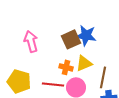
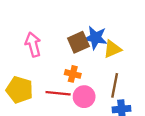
yellow triangle: (84, 63) -> (112, 49), moved

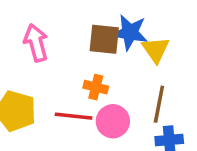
brown square: (78, 42) -> (104, 39), turned 30
yellow triangle: (112, 49) -> (156, 50), turned -42

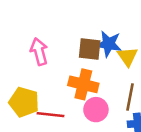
orange cross: (96, 87) -> (83, 84), size x1.6
red line: (74, 116) -> (51, 115), moved

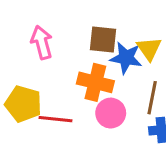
blue star: (109, 44) -> (126, 58), moved

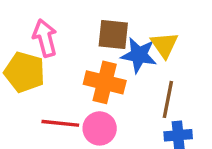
yellow pentagon: (23, 104) -> (24, 72), moved
pink circle: (111, 113) -> (100, 128), moved

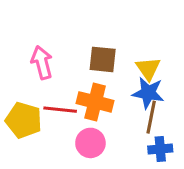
blue star: (139, 55) -> (148, 93), moved
yellow pentagon: (24, 72) -> (24, 120), moved
red line: (60, 123) -> (60, 110), moved

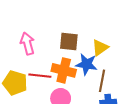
yellow triangle: (148, 69) -> (100, 48), turned 30
blue star: (148, 93) -> (86, 64), moved

